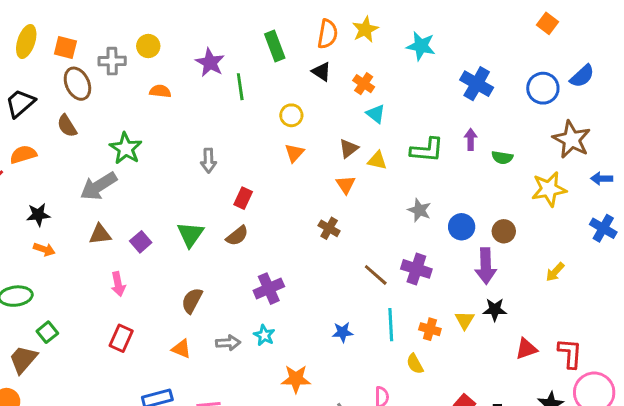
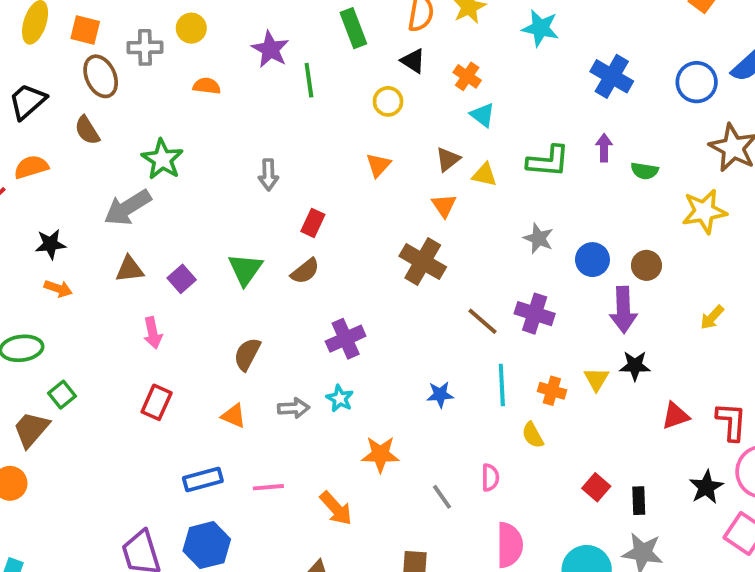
yellow circle: (291, 115) -> (388, 101), moved
brown cross: (329, 228) -> (423, 262), size x1.6

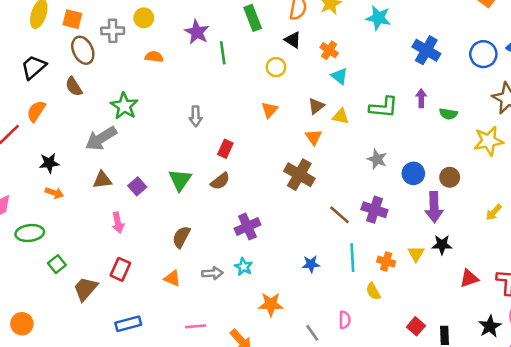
orange semicircle: (31, 167) -> (36, 111), turned -40
brown trapezoid: (31, 429) -> (85, 289), moved
blue rectangle: (203, 479) -> (128, 324), moved

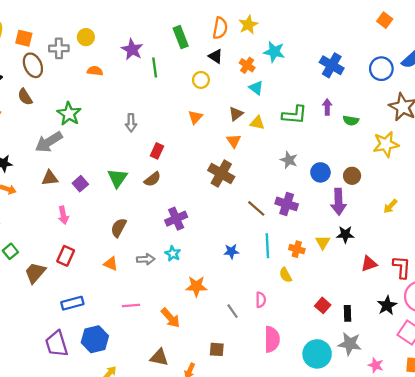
cyan star: (378, 18) -> (274, 52), moved

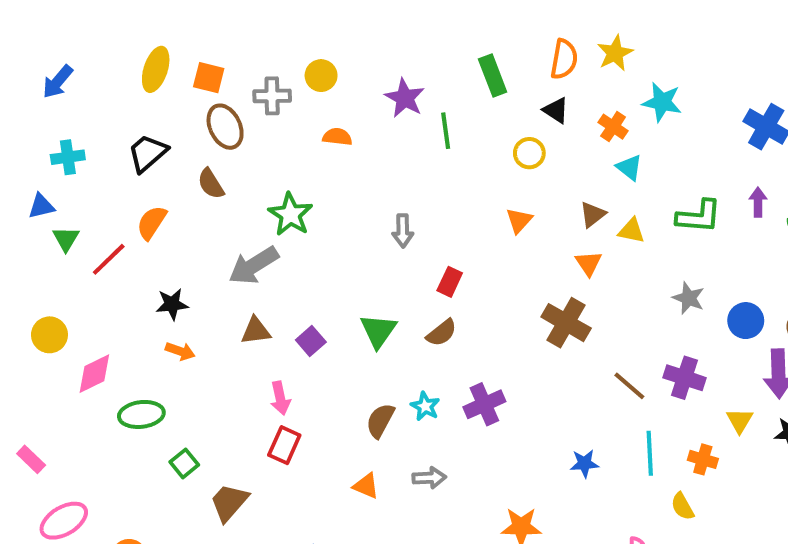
yellow triangle: (323, 242) -> (740, 421), moved
cyan star: (173, 254) -> (425, 406), moved
red rectangle: (66, 256) -> (284, 445), moved

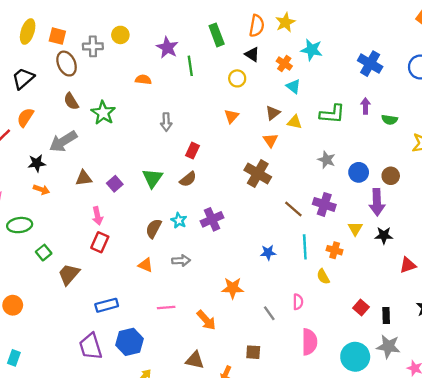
orange semicircle: (337, 137) -> (143, 80), moved
brown semicircle: (211, 184) -> (71, 101), moved
gray arrow: (254, 265) -> (63, 141), moved

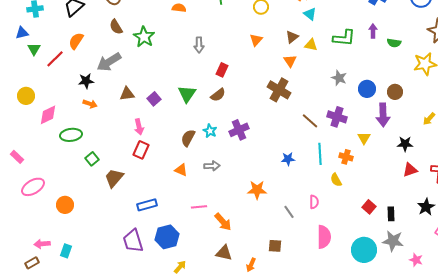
black star: (384, 235) -> (405, 144), moved
orange arrow: (206, 320) -> (223, 222), moved

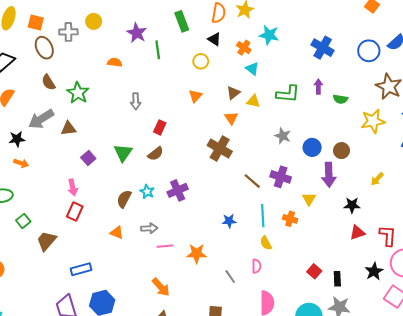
brown triangle: (127, 94) -> (68, 129), moved
yellow semicircle: (336, 180) -> (266, 243), moved
pink line: (199, 207) -> (165, 246), moved

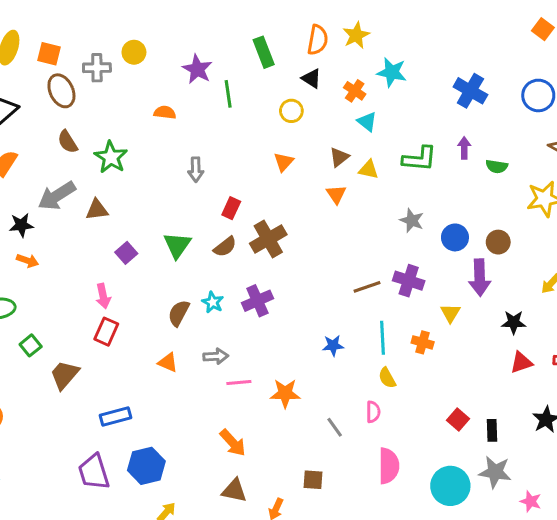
brown cross: (220, 148) -> (268, 239), moved, turned 30
brown line: (252, 181) -> (367, 287), turned -60

